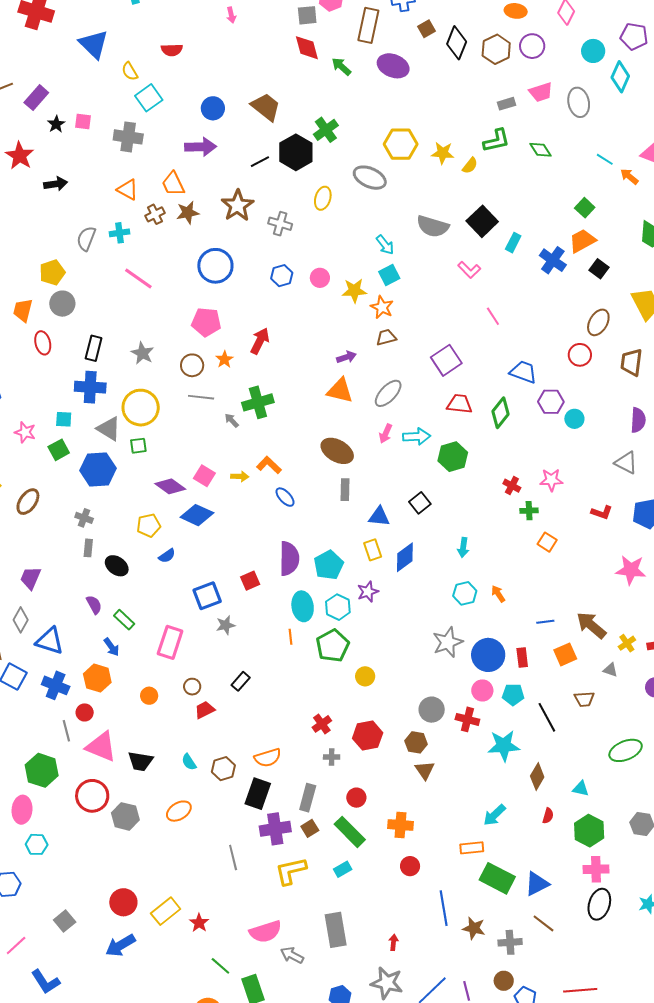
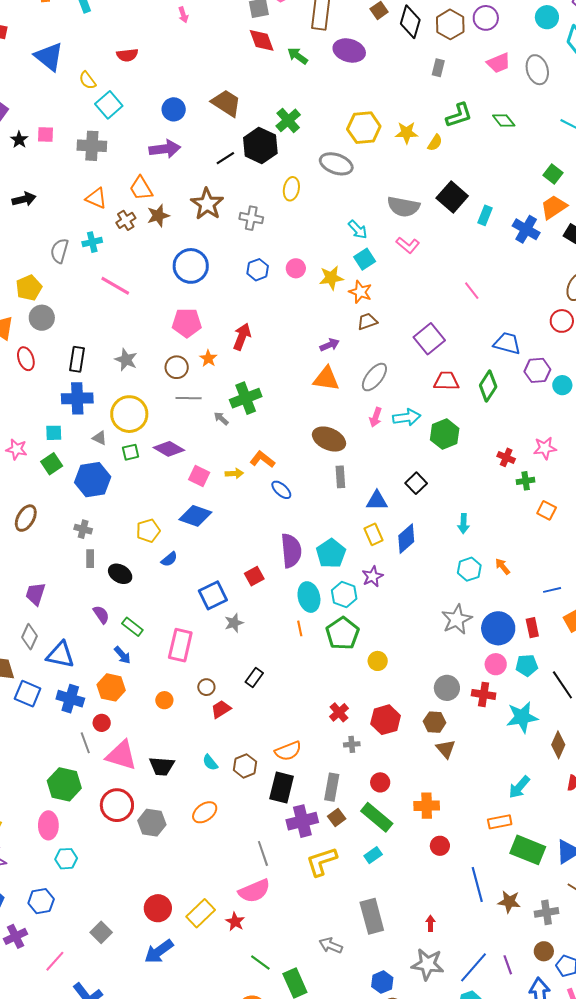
gray rectangle: (506, 104) -> (438, 68), moved, turned -54
pink L-shape: (469, 270) -> (408, 245), moved
gray triangle: (109, 429) -> (100, 438), size x0.6
purple diamond: (170, 486) -> (169, 449), moved
pink semicircle: (266, 932) -> (254, 891), moved

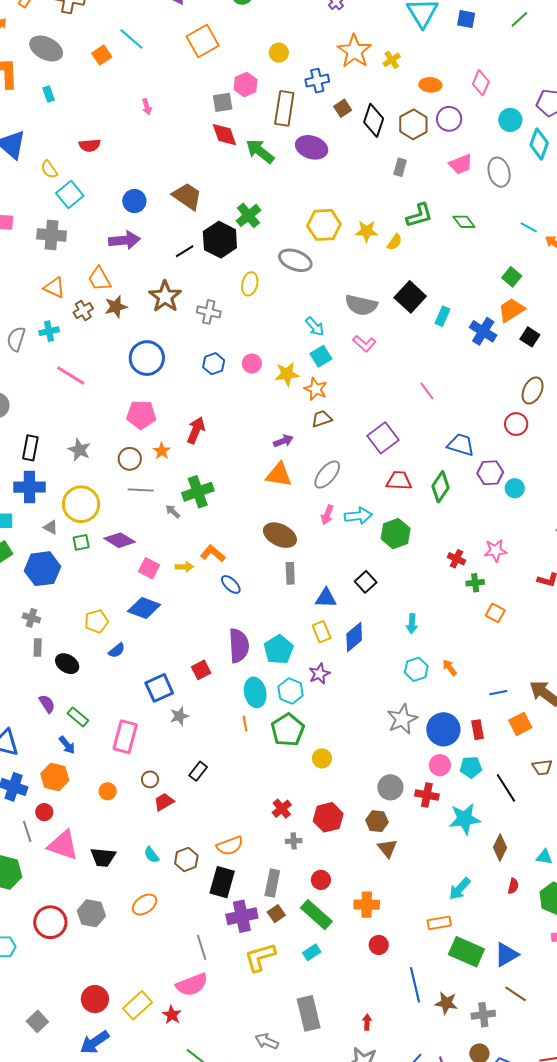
green arrow: (298, 56) -> (260, 151), size x1.4
red circle: (117, 805) -> (50, 922), moved

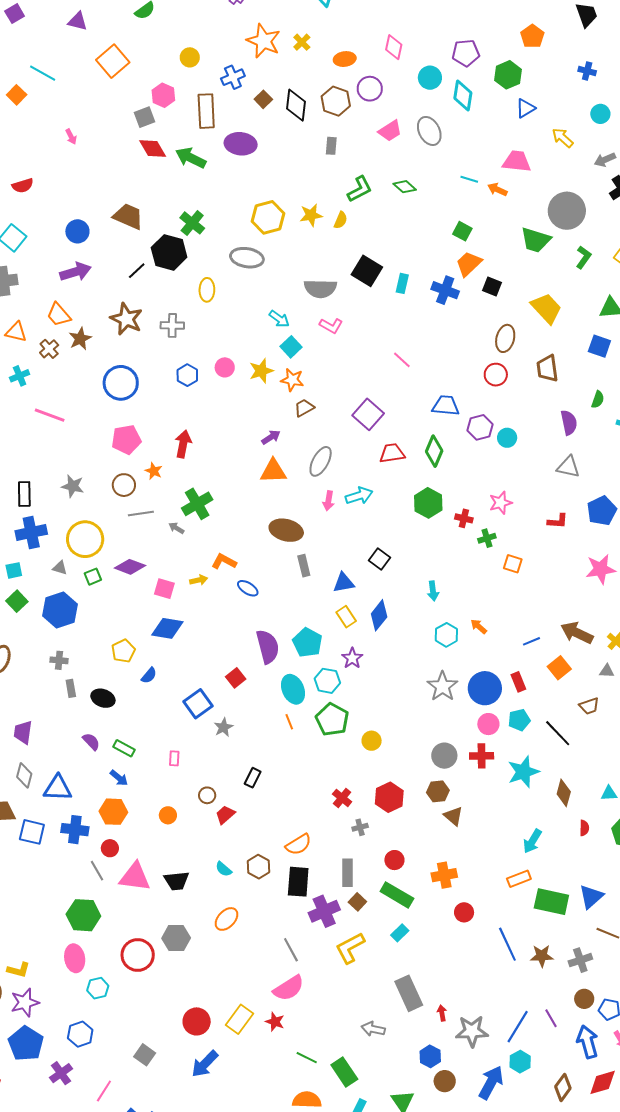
green hexagon: (396, 534) -> (428, 503), moved
pink rectangle: (125, 737) -> (174, 758), size x0.5
red arrow: (367, 1022) -> (442, 1013), moved

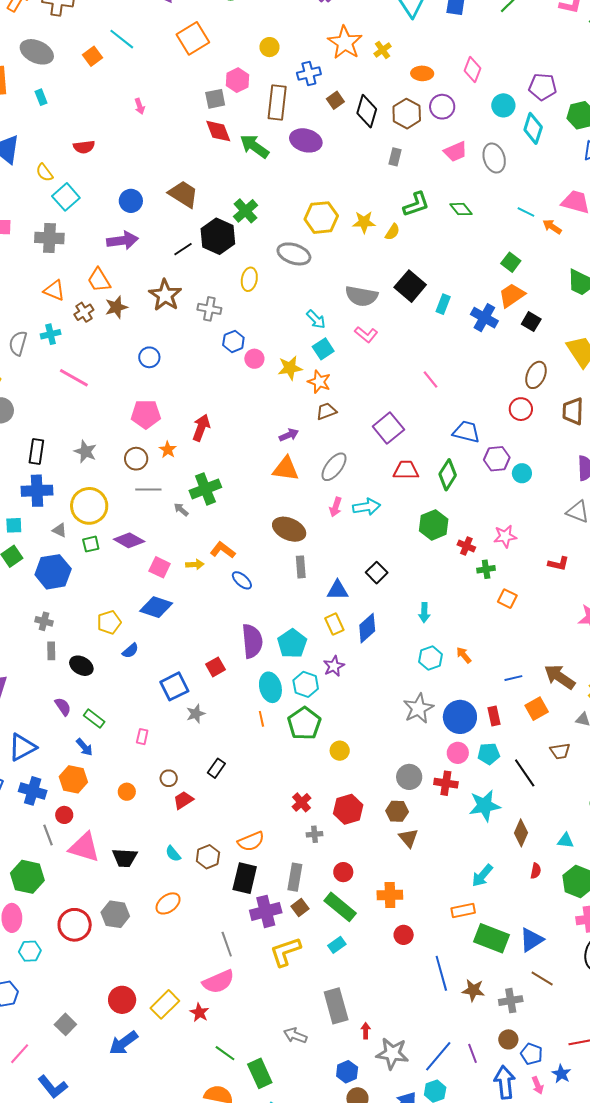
blue hexagon: (187, 375) -> (233, 341), moved
blue circle: (121, 383) -> (149, 357), size x0.6
blue triangle: (58, 788) -> (22, 747), turned -40

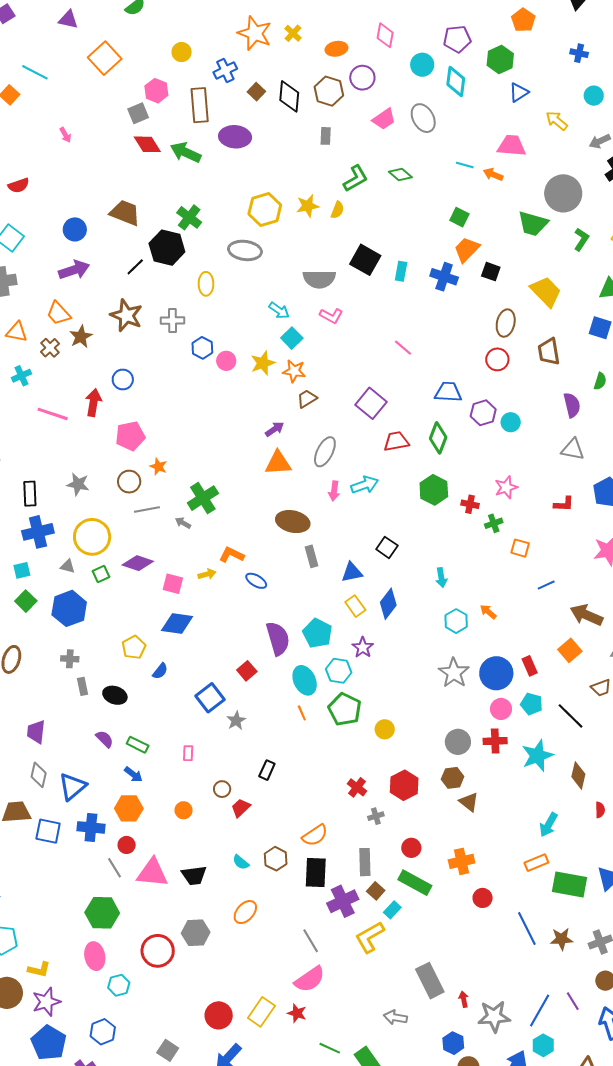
red arrow: (201, 428) -> (94, 403), moved
blue line: (513, 678) -> (546, 585), moved
cyan pentagon: (489, 754) -> (532, 704), turned 30
cyan rectangle: (337, 945) -> (392, 910), moved

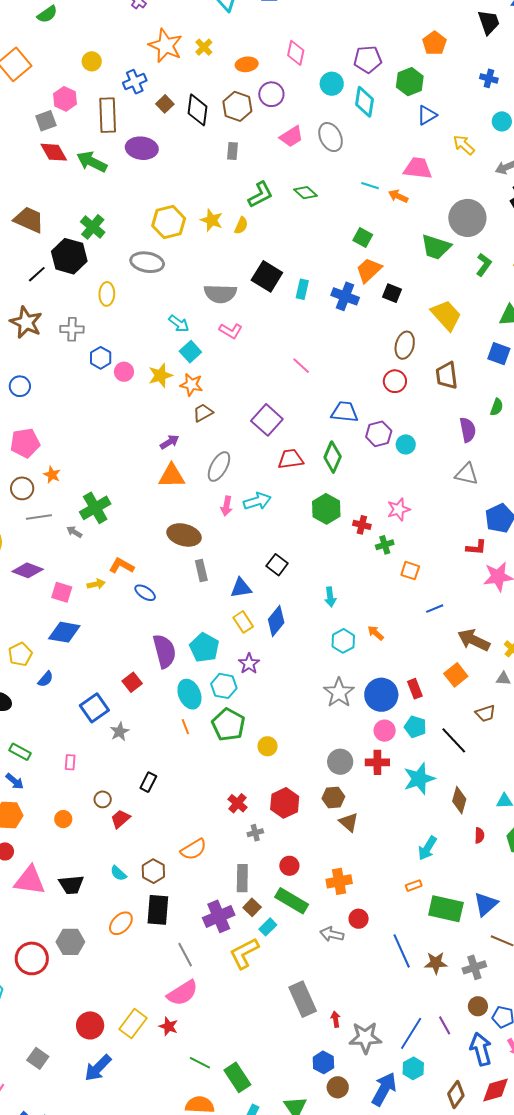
yellow star: (308, 206) -> (212, 220), turned 30
red L-shape: (564, 504) -> (476, 548), moved
orange rectangle: (536, 863) -> (414, 886), size x0.7
black rectangle: (316, 873) -> (158, 910), moved
gray arrow: (395, 1017) -> (332, 934), moved

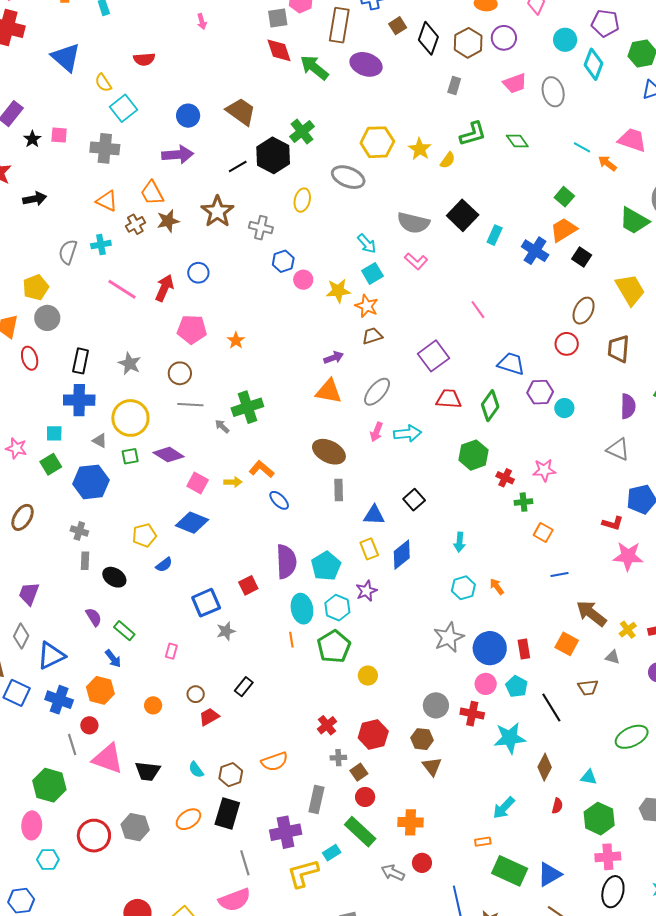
orange star: (52, 475) -> (236, 340), moved
orange square: (456, 675) -> (567, 644), turned -35
brown square: (252, 907) -> (359, 772), moved

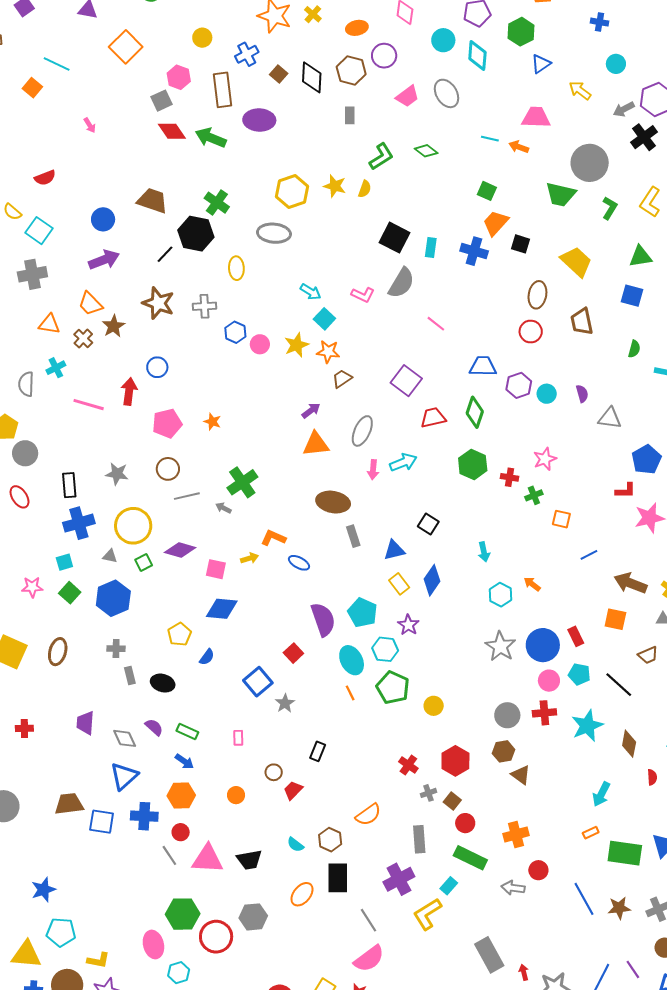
gray semicircle: (413, 223) -> (401, 283), moved, turned -56
purple semicircle: (628, 406) -> (582, 394), moved, size x0.7
gray diamond: (21, 636) -> (125, 738), moved, turned -35
green hexagon: (49, 785) -> (183, 914), moved

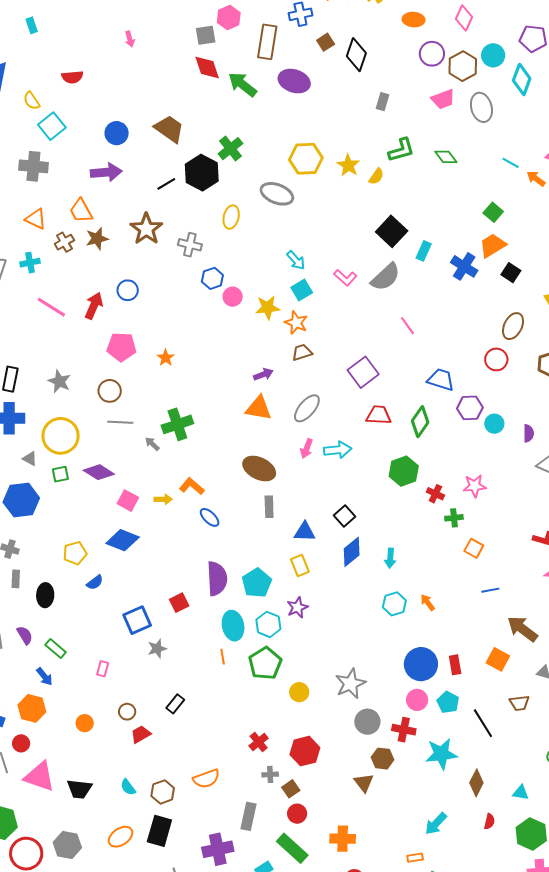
brown hexagon: (351, 70) -> (463, 66), moved
blue diamond: (432, 580) -> (352, 552), moved
gray star: (500, 646) -> (350, 684), moved
black ellipse: (163, 683) -> (45, 595), turned 60
brown hexagon: (503, 751) -> (383, 759), moved

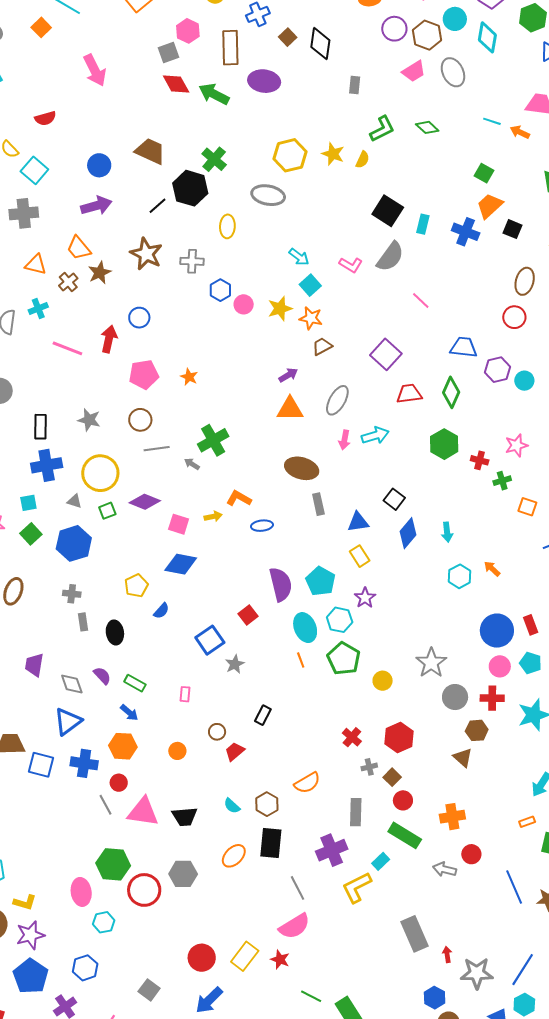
pink arrow: (130, 39) -> (95, 70), size x2.0
blue ellipse: (210, 517) -> (262, 526), turned -40

